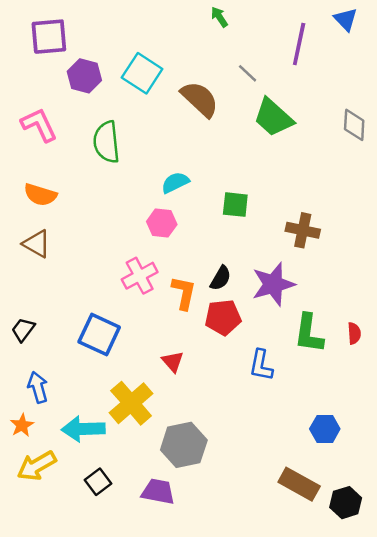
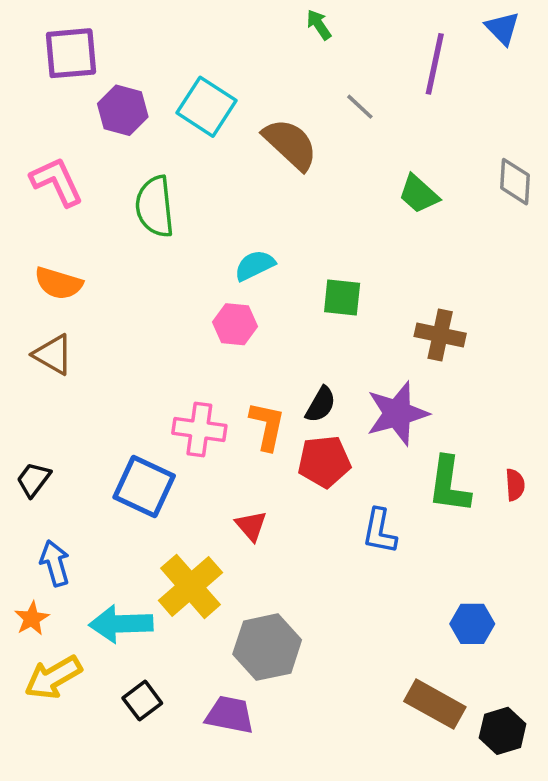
green trapezoid: (273, 117) -> (419, 194), moved, size x0.7
pink cross: (140, 276) -> (199, 429), moved, turned 36

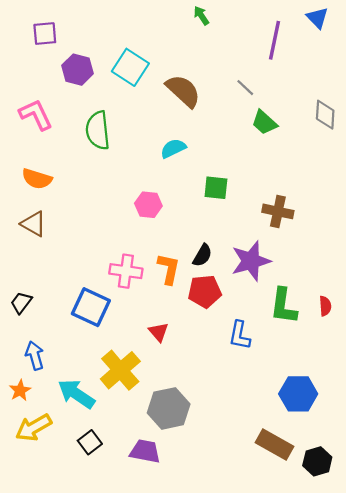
purple square: (71, 53) -> (45, 34), size x0.7
gray line: (360, 107) -> (245, 88), moved
cyan semicircle: (255, 265) -> (173, 148), moved
cyan arrow: (121, 624) -> (76, 394), turned 36
blue hexagon: (472, 624) -> (298, 394), size x1.4

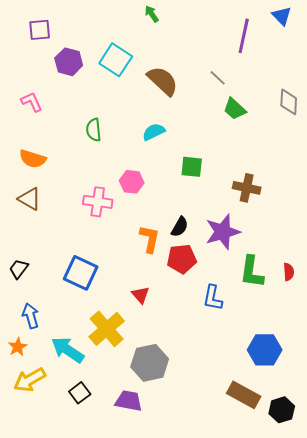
green arrow: (201, 16) -> (152, 14), moved
pink L-shape: (36, 115) -> (32, 102), size x0.7
green semicircle: (98, 130) -> (94, 130), moved, size x0.7
pink cross: (126, 271) -> (98, 202), moved

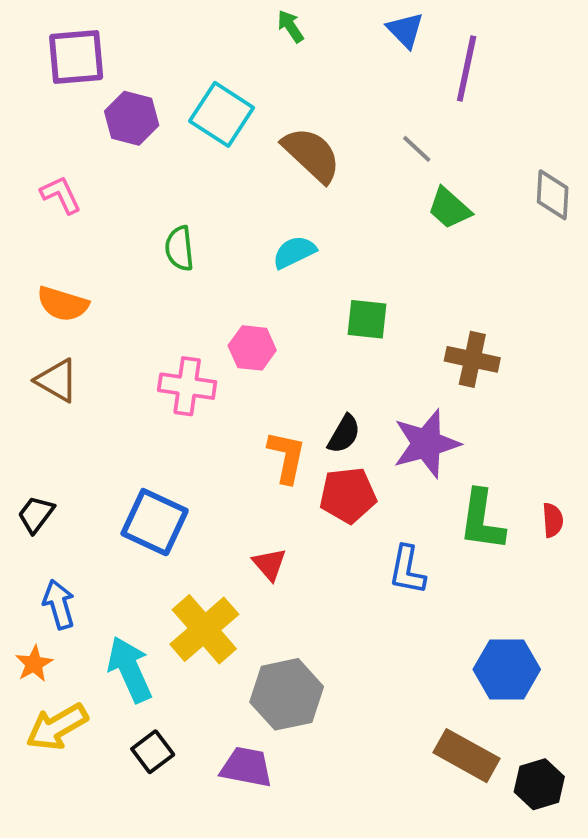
blue triangle: (282, 16) -> (405, 30), moved
purple square: (40, 30) -> (76, 57), size x1.4
cyan arrow: (68, 350) -> (130, 669), turned 32

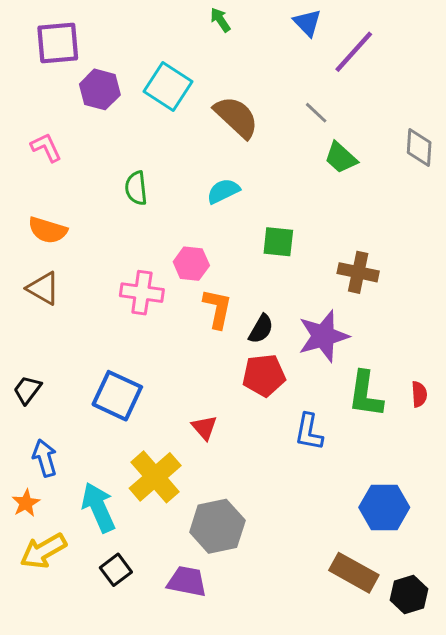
purple line: (467, 68) -> (354, 52), turned 30
orange L-shape: (287, 457) -> (217, 309), moved

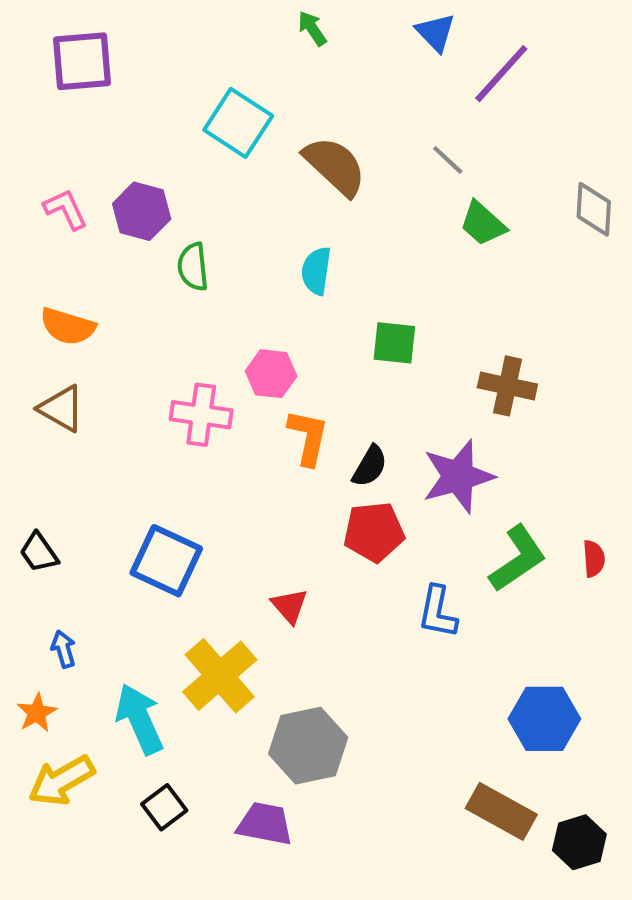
purple hexagon: (100, 89) -> (142, 211), moved
cyan semicircle: (223, 191) -> (316, 271), turned -56
black trapezoid: (27, 390) -> (39, 552), turned -72
green L-shape: (365, 394) -> (518, 559), turned -132
blue arrow: (45, 458) -> (64, 649), size x0.7

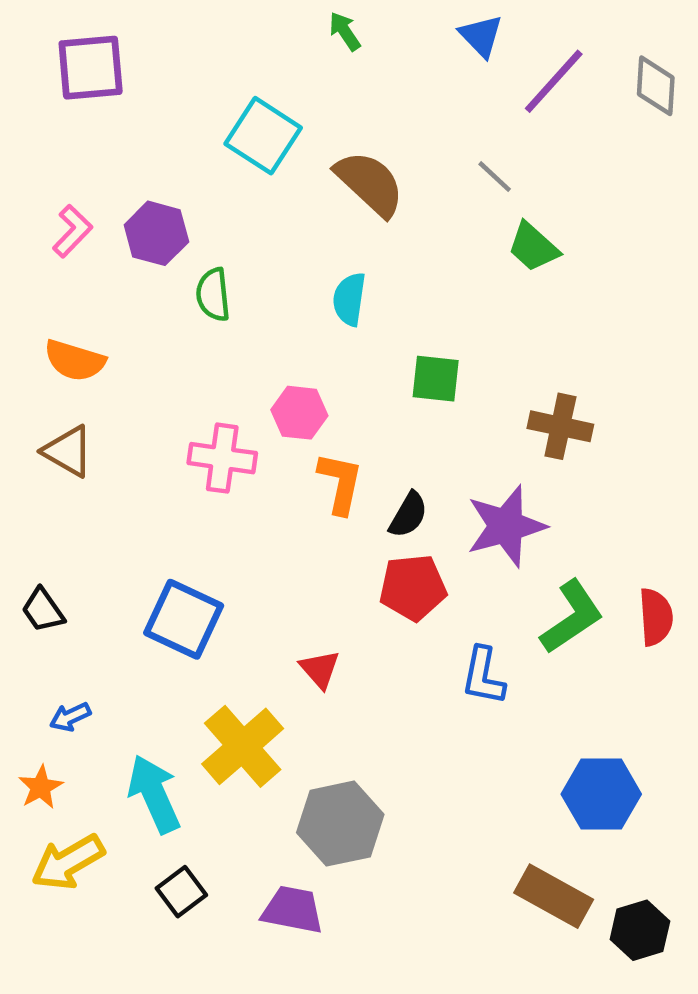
pink L-shape: (66, 209) -> (72, 231), turned 69
gray diamond: (594, 209) -> (656, 86), moved
red semicircle: (594, 559) -> (656, 617), size x1.4
blue arrow: (64, 649) -> (70, 717), turned -99

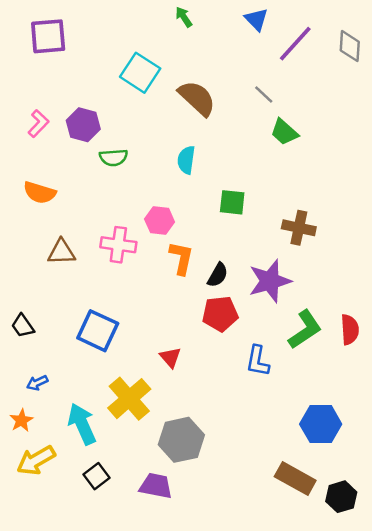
green semicircle: (213, 295) -> (113, 157), turned -88
brown triangle: (68, 451) -> (61, 252), moved, turned -32

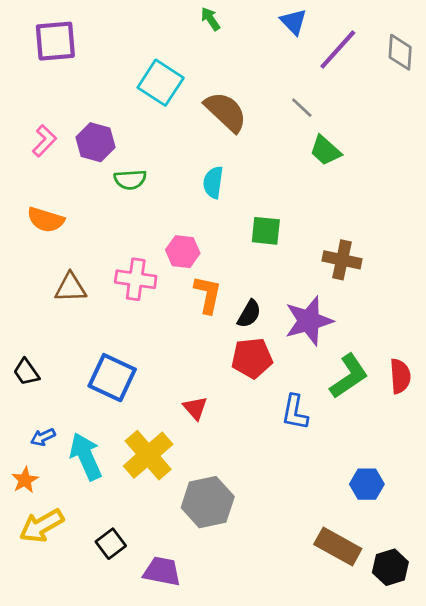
cyan arrow: (82, 424) -> (86, 456), moved
blue hexagon: (321, 424) -> (367, 484), size x0.7
purple trapezoid: (156, 486) -> (162, 571), moved

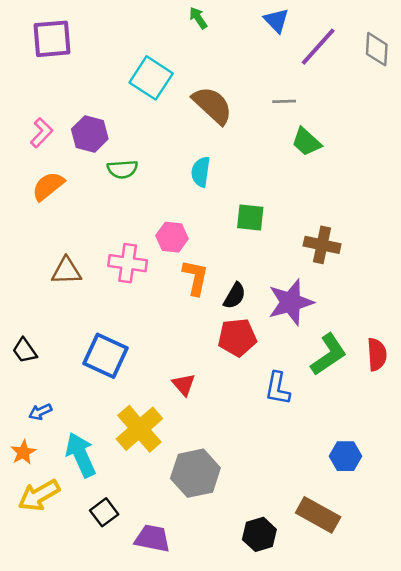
gray line: (302, 108) -> (284, 101), turned -45
orange semicircle: (46, 220) -> (48, 186), moved, turned 124
cyan arrow: (86, 456) -> (81, 455), moved
black hexagon: (390, 567) -> (259, 534), moved

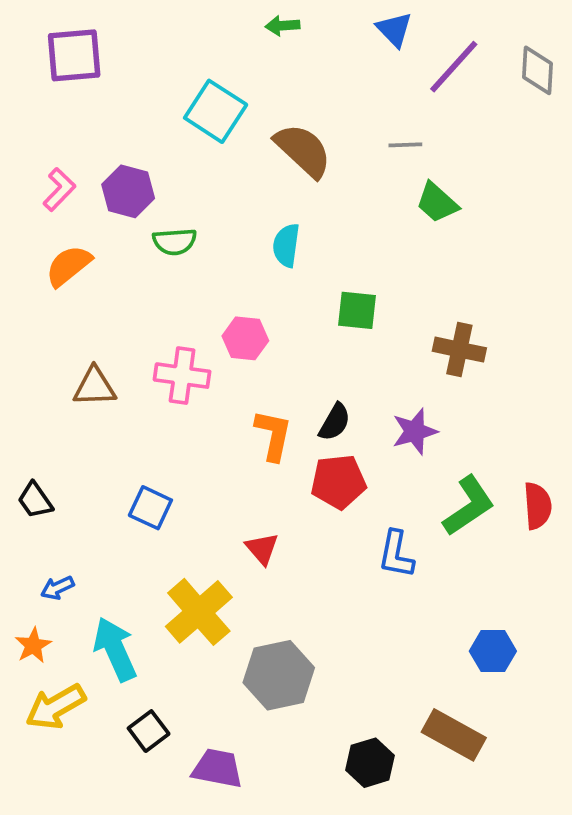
green arrow: (198, 18) -> (283, 26), turned -60
orange L-shape: (195, 277) -> (273, 435), moved
purple star: (291, 302) -> (415, 431), size x0.7
blue square: (105, 356) -> (150, 508), size x0.7

